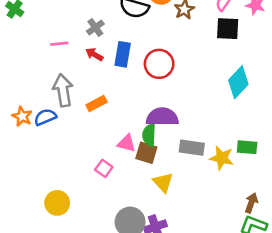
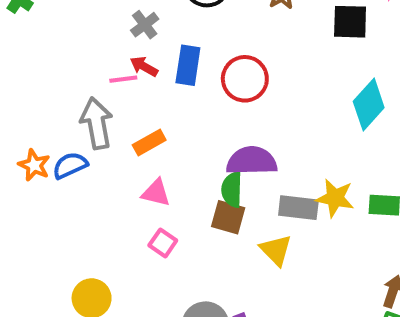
pink line: (59, 44) -> (123, 79), moved
pink triangle: (127, 143) -> (156, 193), moved
yellow star: (222, 158) -> (335, 198), moved
yellow triangle: (163, 182) -> (276, 250), moved

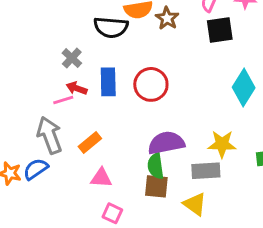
yellow star: (335, 198) -> (222, 144), moved

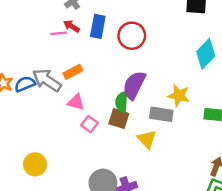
gray arrow: (50, 135) -> (47, 80), moved, turned -48
purple semicircle: (166, 143) -> (134, 85), turned -64
pink square: (112, 213) -> (89, 124), moved

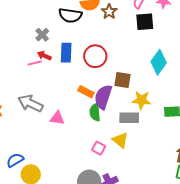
orange rectangle: (73, 72) -> (86, 92), moved, turned 63
blue semicircle: (25, 84) -> (15, 160), moved
brown square: (119, 119) -> (122, 80), moved
pink square: (89, 124) -> (99, 148), moved

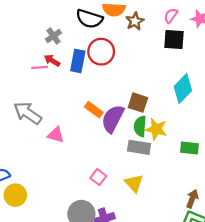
red circle: (95, 56) -> (101, 52), moved
green semicircle: (95, 112) -> (140, 126), moved
yellow triangle: (120, 140) -> (134, 183), moved

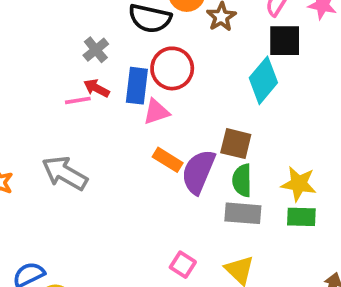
cyan diamond: (183, 89) -> (263, 80), moved
yellow star: (156, 129) -> (299, 184), moved
pink triangle: (56, 135) -> (156, 112), moved, turned -30
green rectangle: (189, 148) -> (301, 217), moved

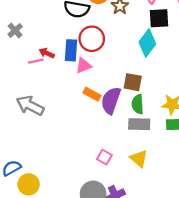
gray cross: (96, 50) -> (15, 30), moved

